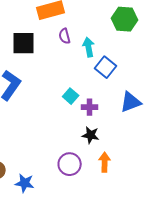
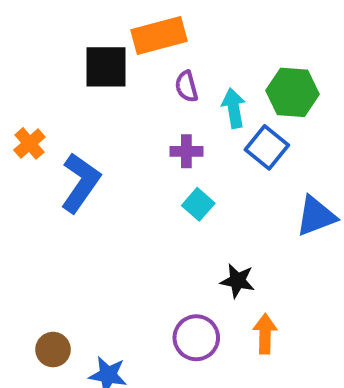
green hexagon: (125, 19) -> (292, 92), moved
black square: (24, 43) -> (106, 67), moved
purple cross: (90, 107) -> (186, 151), moved

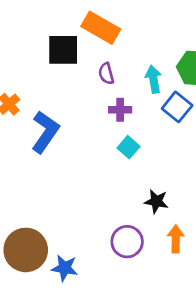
orange rectangle: (159, 35) -> (101, 28), turned 45
purple semicircle: (186, 87) -> (106, 74), moved
brown circle: (53, 350) -> (26, 250), size x1.8

